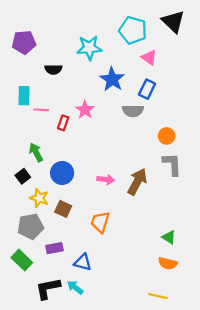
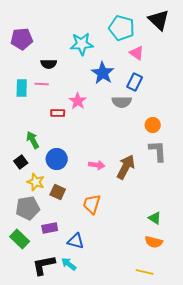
pink line: (41, 110) -> (42, 84), moved
red rectangle: (63, 123) -> (58, 113), turned 72

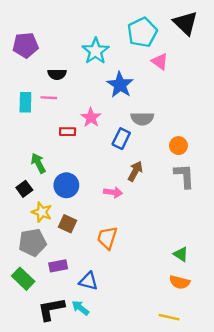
cyan pentagon: (122, 28) -> (142, 32), turned 30
cyan star: (82, 44) -> (96, 51), turned -30
blue rectangle: (135, 82) -> (121, 139), moved
brown arrow: (126, 167) -> (135, 171), moved, size x0.7

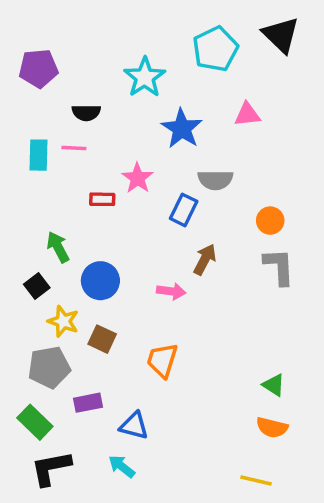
pink triangle: (160, 61) -> (247, 114), moved, turned -42
black L-shape: (51, 309) -> (51, 468), moved

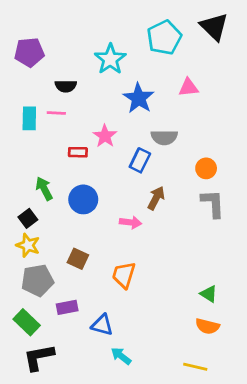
blue circle: (100, 281) -> (83, 199), moved
yellow star: (63, 321) -> (28, 245), moved
cyan arrow: (122, 466) -> (121, 356), moved

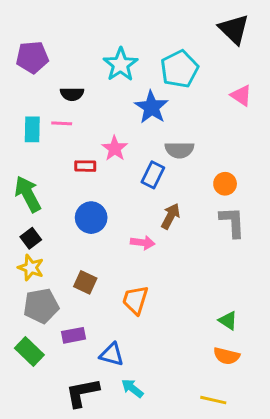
cyan pentagon: (164, 37) -> (179, 69), moved
pink triangle: (189, 87) -> (241, 95), moved, turned 40
green arrow: (44, 189) -> (28, 194), moved, size x1.4
black L-shape: (39, 357) -> (82, 393), moved

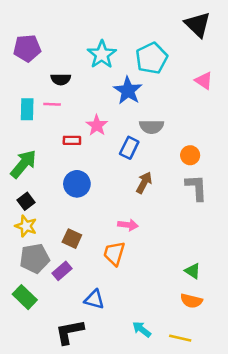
green arrow: (28, 194) -> (23, 164), turned 68
pink arrow: (143, 243) -> (128, 225), moved
purple rectangle: (73, 335) -> (62, 271), moved, turned -30
cyan arrow: (132, 388) -> (142, 329), moved

